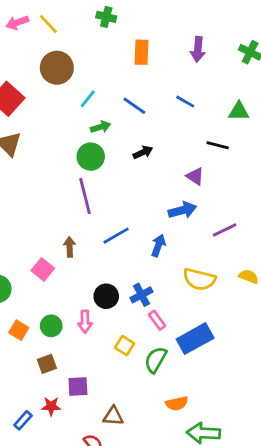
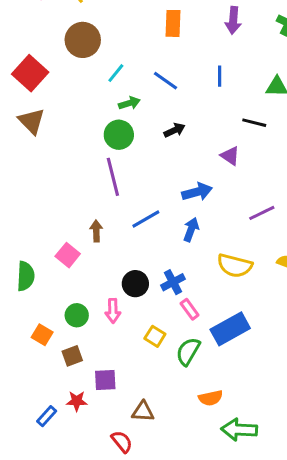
blue line: (185, 102) -> (220, 76), turned 60
blue arrow: (182, 210) -> (197, 192), moved
orange square: (19, 330) -> (42, 335), moved

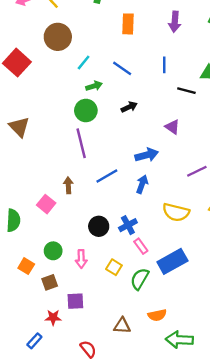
brown triangle: (32, 121) -> (19, 127), moved
black line: (254, 123) -> (186, 91), moved
pink arrow: (113, 311) -> (81, 259), moved
brown triangle: (143, 412) -> (122, 326), moved
blue rectangle: (47, 416) -> (34, 341), moved

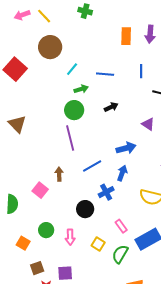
orange rectangle: (128, 24) -> (126, 36), moved
blue line: (122, 68) -> (105, 74), turned -30
blue cross: (128, 225) -> (106, 192), moved
brown square: (50, 282) -> (37, 268), moved

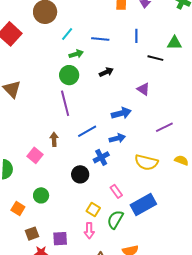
blue arrow: (122, 173) -> (117, 138), turned 56
pink arrow: (70, 237) -> (89, 231), moved

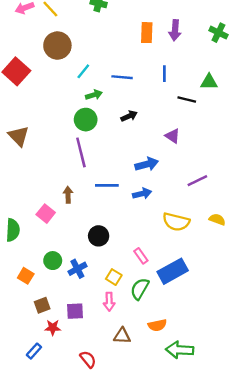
blue line: (87, 131) -> (107, 185), turned 30
blue cross: (101, 157) -> (77, 269), moved

